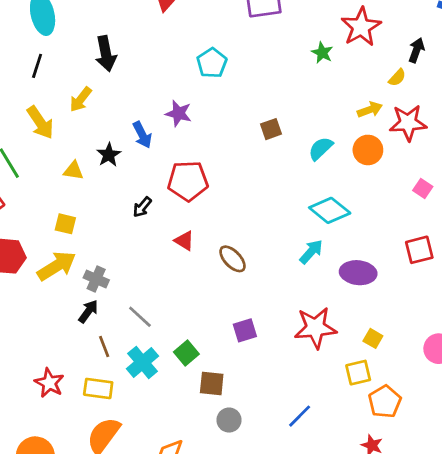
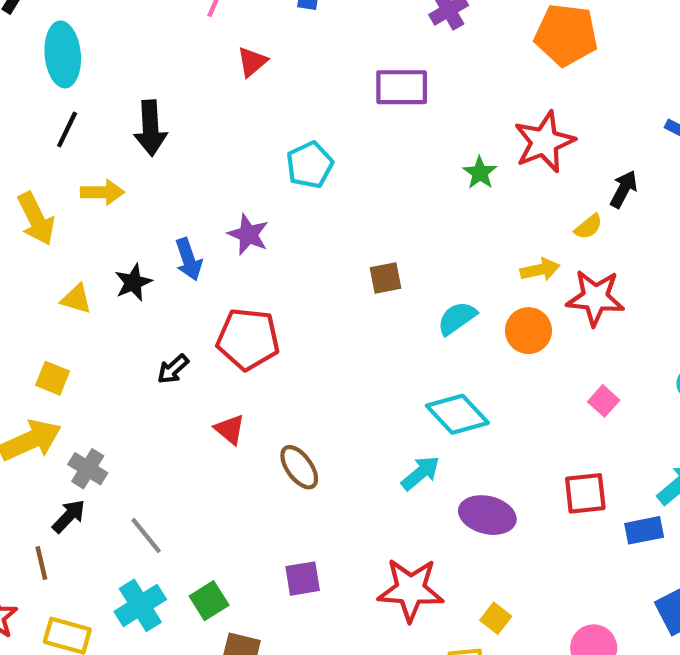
black line: (37, 66) -> (67, 130), moved
yellow arrow: (81, 99) -> (102, 192), turned -136
brown line: (104, 347) -> (41, 563), moved

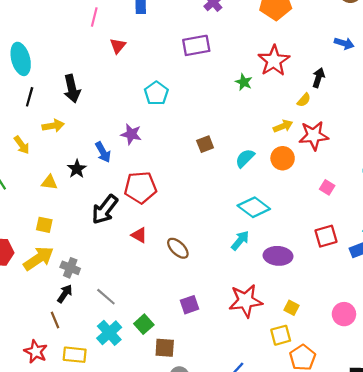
yellow arrow: (36, 219) -> (22, 145), size x0.7
black arrow: (173, 369) -> (105, 209), size x1.8

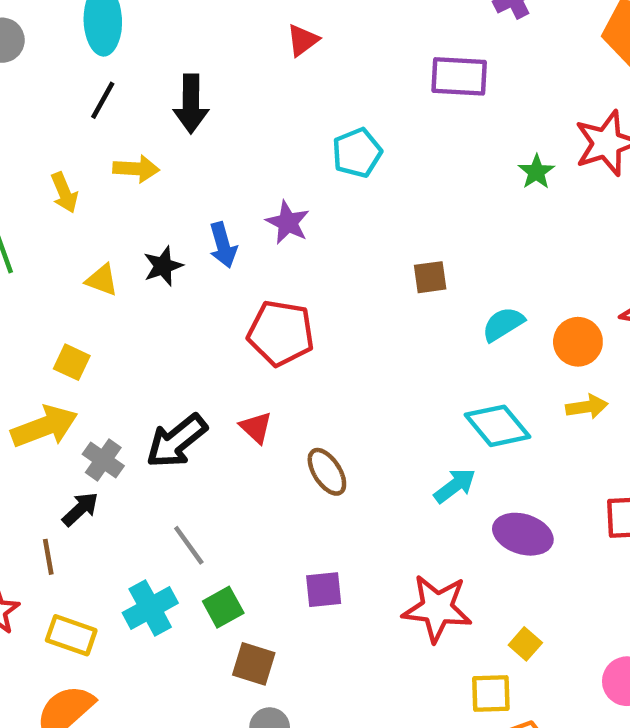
yellow arrow: (283, 126) -> (587, 407), moved
black arrow: (105, 209) -> (177, 441), moved
gray line: (106, 297) -> (189, 545), moved

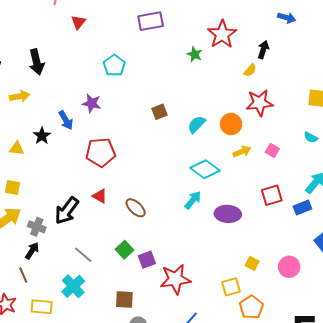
green square: (223, 607) -> (125, 250), moved
red star: (437, 608) -> (175, 279), moved
yellow square: (525, 644) -> (252, 263), moved

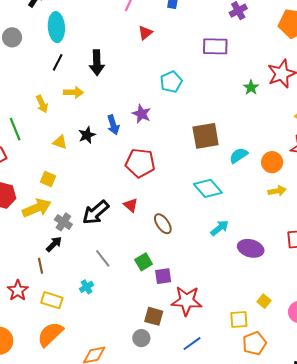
brown square: (160, 112) -> (206, 136), size x1.8
cyan diamond: (205, 169) -> (208, 188), moved
cyan cross: (73, 286) -> (87, 287), size x0.6
brown square: (124, 300) -> (154, 316), moved

